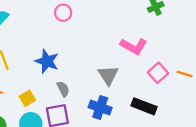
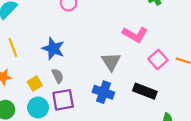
gray semicircle: (63, 89) -> (58, 76), moved

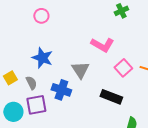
blue star: (53, 49) -> (42, 58), moved
yellow square: (35, 83) -> (10, 78), moved
blue cross: (103, 92) -> (61, 90), moved

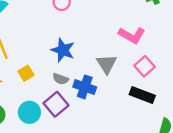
pink square: (123, 68) -> (145, 66), moved
gray semicircle: (31, 83) -> (61, 79), moved, turned 136
purple square: (36, 105) -> (56, 104), turned -30

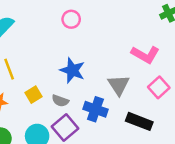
gray semicircle: (61, 79) -> (60, 101), moved
black rectangle: (142, 95) -> (139, 121), moved

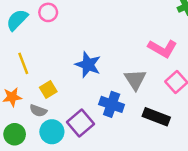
pink circle: (71, 19) -> (48, 12), moved
gray semicircle: (60, 101) -> (38, 111), moved

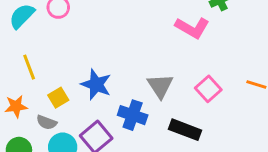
pink L-shape: (163, 48) -> (192, 28), moved
blue star: (88, 65) -> (96, 84), moved

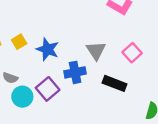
yellow square: (58, 98) -> (19, 42), moved
blue cross: (133, 115) -> (75, 72), turned -30

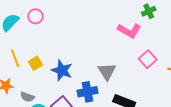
pink square: (132, 53) -> (148, 59), moved

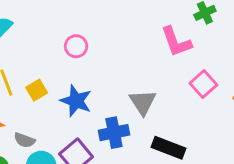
pink circle: (35, 16) -> (76, 46), moved
pink L-shape: (129, 31) -> (176, 42), turned 40

